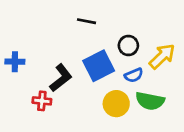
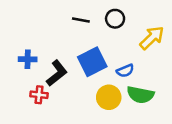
black circle: (128, 46) -> (115, 19), moved
yellow arrow: (162, 56) -> (152, 38), moved
blue cross: (15, 62) -> (28, 59), moved

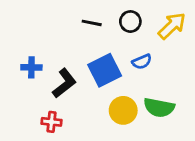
yellow arrow: (152, 38) -> (172, 26), moved
blue semicircle: (125, 71) -> (142, 62), moved
red cross: (39, 95) -> (52, 122), moved

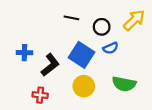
black circle: (130, 22) -> (102, 27), moved
blue square: (105, 70) -> (82, 55), turned -30
yellow circle: (123, 110) -> (84, 86), moved

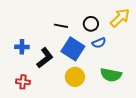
black line: (71, 18) -> (61, 26), moved
red cross: (40, 95) -> (23, 82), moved

